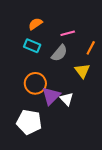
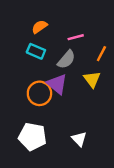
purple triangle: (51, 96) -> (57, 84), moved, turned -36
white triangle: (67, 99) -> (79, 139), moved

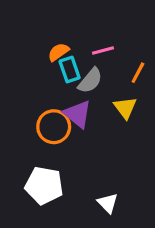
orange semicircle: (39, 27) -> (58, 52), moved
cyan rectangle: (36, 51) -> (70, 69), moved, turned 48
white triangle: (79, 139) -> (108, 203), moved

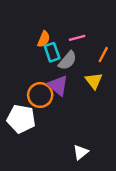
orange semicircle: (58, 52) -> (44, 39), turned 147
white pentagon: (44, 186) -> (21, 119), moved
white triangle: (108, 203) -> (81, 152), turned 35

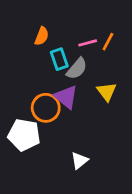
orange semicircle: (44, 39) -> (42, 36), moved
orange line: (103, 55) -> (108, 42), moved
white triangle: (81, 152) -> (80, 161), moved

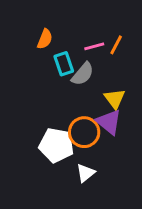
purple triangle: (66, 97) -> (109, 122), moved
orange circle: (46, 108) -> (84, 132), moved
white pentagon: (24, 135) -> (56, 145), moved

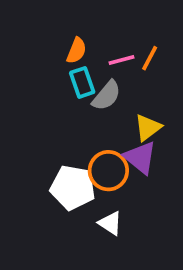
orange semicircle: (45, 39) -> (76, 51), moved
yellow triangle: (115, 99) -> (148, 127), turned 30
white triangle: (86, 173) -> (110, 223), turned -48

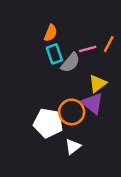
orange line: (150, 58) -> (109, 44), moved
pink line: (122, 60) -> (88, 49), moved
white triangle: (110, 223) -> (73, 147), turned 49

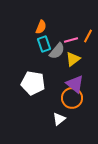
yellow triangle: (98, 84) -> (73, 59), moved
orange circle: (72, 112) -> (72, 98), moved
white pentagon: (48, 123) -> (33, 83), moved

